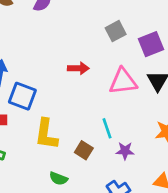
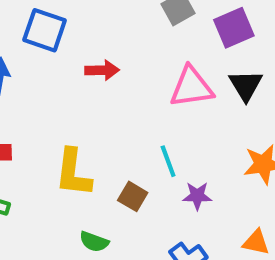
red arrow: (78, 68) -> (102, 70), moved
blue square: (22, 96) -> (45, 30), moved

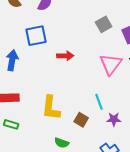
blue square: (45, 30) -> (36, 36), turned -30
pink triangle: (191, 87) -> (111, 64), turned -45

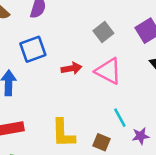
gray square: (104, 24) -> (103, 32), moved
pink triangle: (111, 64) -> (108, 71), moved, turned -30

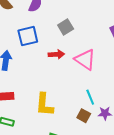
gray square: (103, 32) -> (66, 27), moved
brown square: (102, 142) -> (84, 116), moved

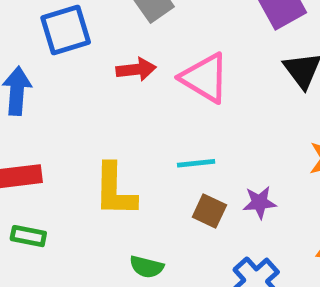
cyan line: (90, 97) -> (196, 163), moved, turned -70

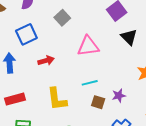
red arrow: (136, 69) -> (46, 61), moved
pink triangle: (205, 78) -> (88, 46), turned -30

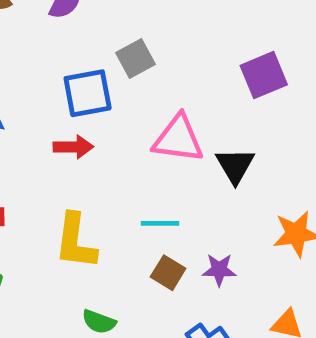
blue square: (26, 34) -> (88, 93), moved
black triangle: (129, 37) -> (235, 166), moved

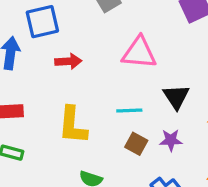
blue square: (88, 93) -> (42, 22), moved
black triangle: (235, 166) -> (176, 97), moved

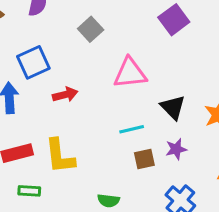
yellow L-shape: (73, 125) -> (60, 156), moved
brown square: (136, 144) -> (144, 159), turned -30

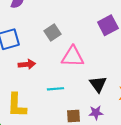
gray square: (91, 29) -> (52, 33), moved
cyan line: (132, 129) -> (56, 89), moved

